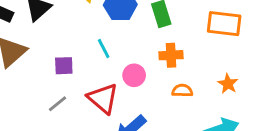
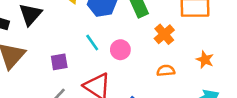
orange cross: (171, 55) -> (164, 34), moved, turned -30
pink circle: (134, 75) -> (120, 50), moved

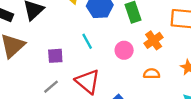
pink circle: (120, 50) -> (124, 50), moved

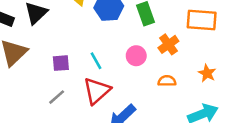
cyan line: (87, 41) -> (96, 61), moved
red triangle: (88, 82) -> (97, 91), turned 40

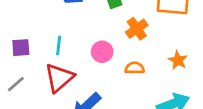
pink circle: (136, 56) -> (102, 52), moved
cyan line: (96, 61) -> (59, 45), turned 36

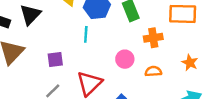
orange cross: (137, 29) -> (153, 38), turned 30
cyan line: (59, 45) -> (86, 34), moved

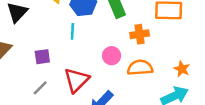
orange star: (190, 63) -> (182, 69), moved
orange semicircle: (153, 71) -> (140, 68), size x1.5

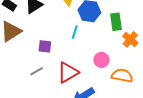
orange cross: (140, 34) -> (130, 39), moved, turned 35

